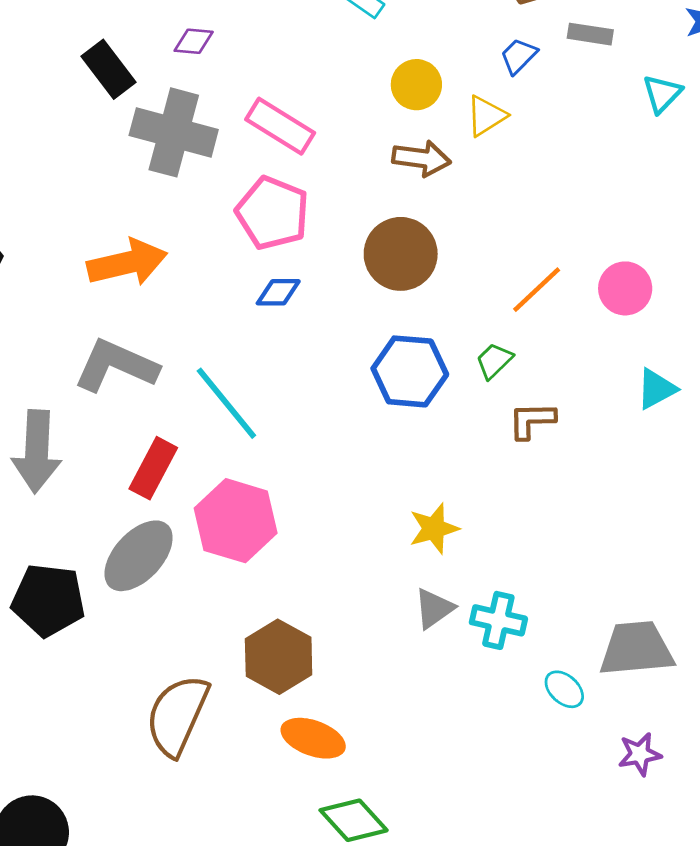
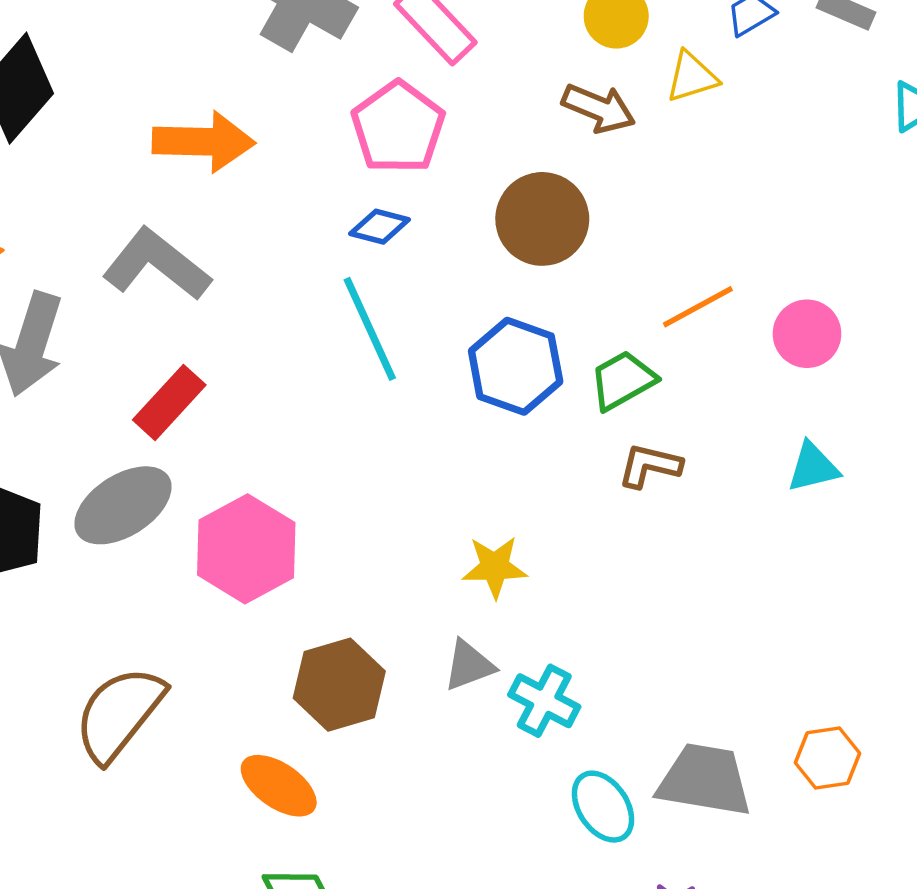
green trapezoid: (494, 361) -> (623, 380), size x1.4
cyan line: (226, 403) -> (370, 329), moved
pink hexagon: (236, 521) -> (246, 549), moved
brown hexagon: (279, 657) -> (339, 685), moved
cyan ellipse: (564, 689) -> (603, 807), size x1.4

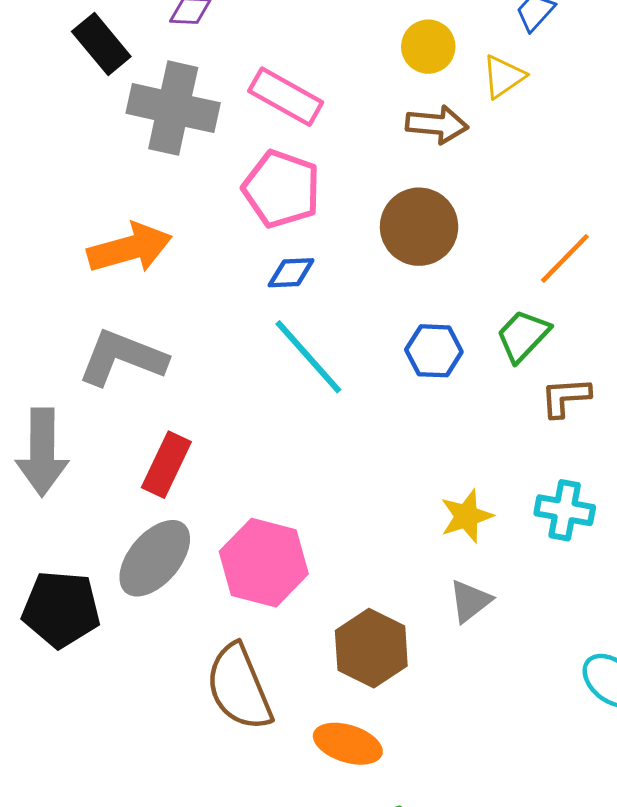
blue hexagon: (516, 366) -> (434, 351), size x0.7
cyan cross: (544, 701) -> (565, 510), moved
brown semicircle: (119, 714) -> (239, 687), moved, turned -44

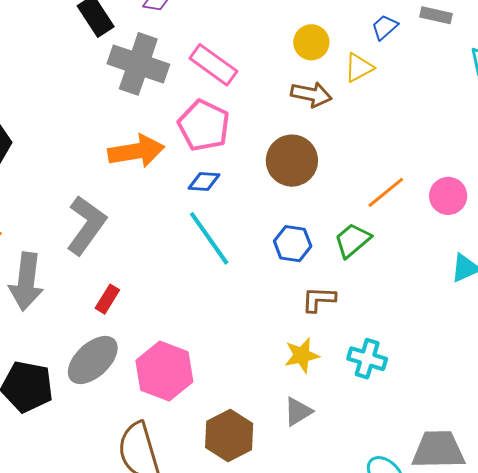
orange arrow: (130, 248) -> (136, 151), moved
gray L-shape: (122, 358) -> (86, 225), turned 98
brown L-shape: (565, 397) -> (319, 299), moved
red rectangle: (166, 465) -> (107, 299), size x0.7

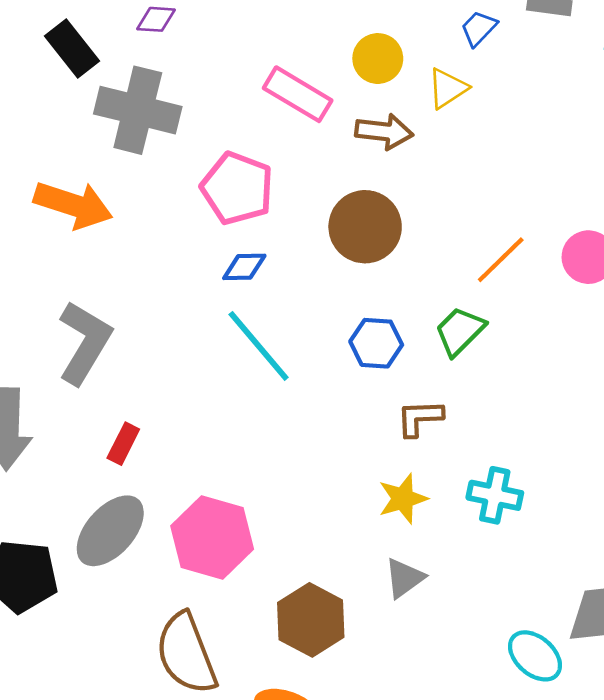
pink rectangle: (213, 65) -> (298, 94), moved
orange arrow: (136, 151) -> (73, 205), moved, turned 32

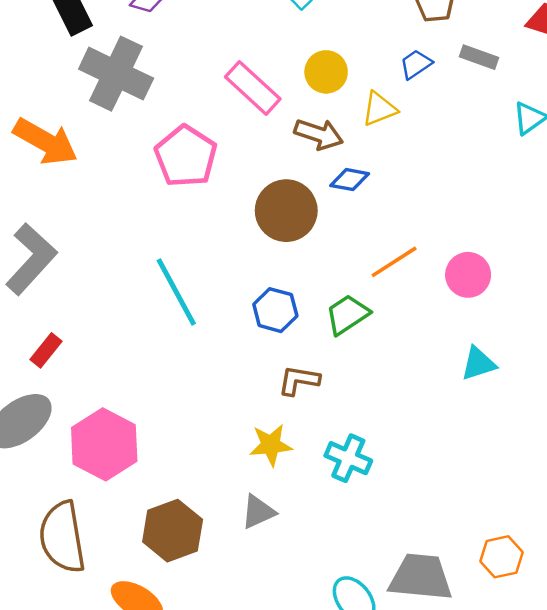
blue diamond: (244, 267) -> (350, 180), moved

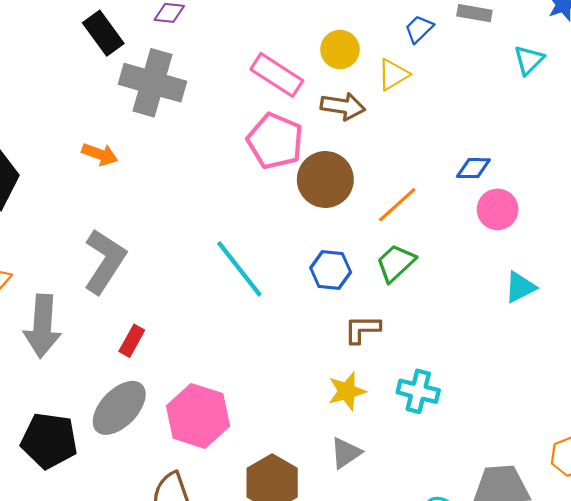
orange arrow: (46, 142) -> (100, 154), size x0.6
pink pentagon: (186, 156) -> (275, 141), moved
blue diamond: (350, 180) -> (473, 168), moved
orange line: (394, 262) -> (397, 205), moved

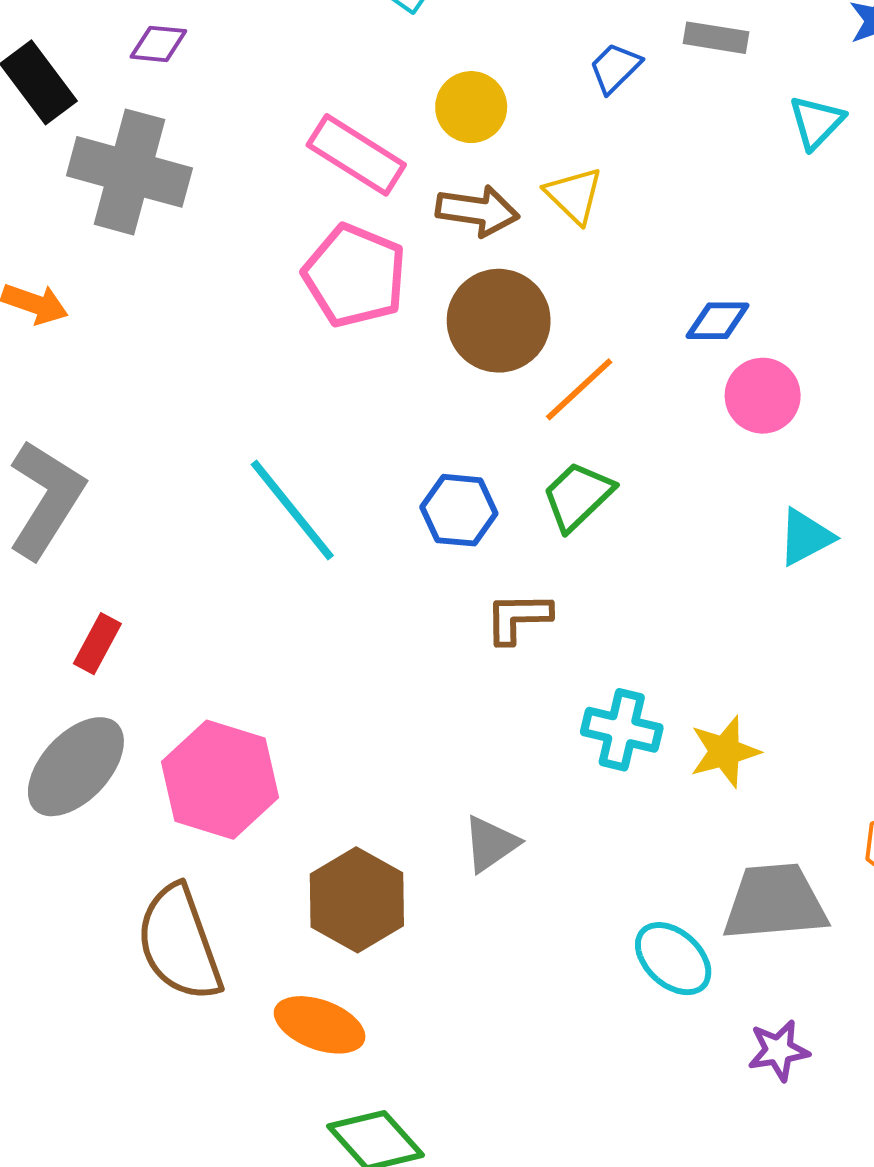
yellow triangle: (393, 75) -> (574, 195), moved, turned -44
brown circle: (325, 179) -> (499, 321), moved
yellow star: (347, 391) -> (725, 752), moved

